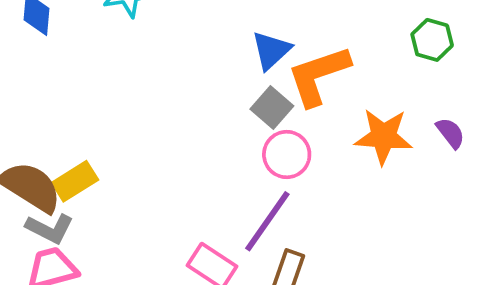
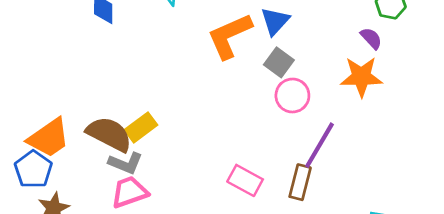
orange L-shape: (318, 75) -> (230, 36), moved
purple semicircle: (450, 133) -> (371, 38), moved
purple line: (267, 221) -> (320, 145), moved

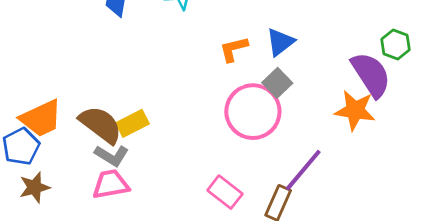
orange L-shape: (230, 36) -> (234, 49), size x0.6
purple semicircle: (371, 38) -> (371, 75), size x2.0
pink circle: (292, 95) -> (253, 112), moved, size x1.6

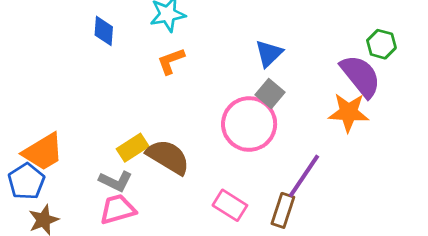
orange L-shape: (234, 49) -> (171, 61), moved
brown semicircle: (101, 125) -> (168, 157), moved

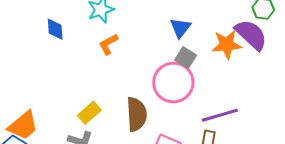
orange star: (349, 112) -> (227, 44), moved
brown semicircle: (168, 157) -> (137, 114), moved, turned 64
purple line: (304, 176) -> (220, 115), turned 48

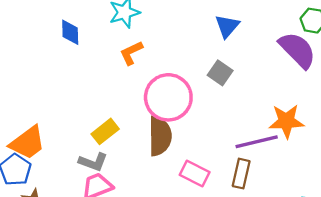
blue triangle: (180, 28) -> (227, 26), moved
orange star: (227, 44) -> (286, 121), moved
pink circle: (173, 83) -> (168, 97), moved

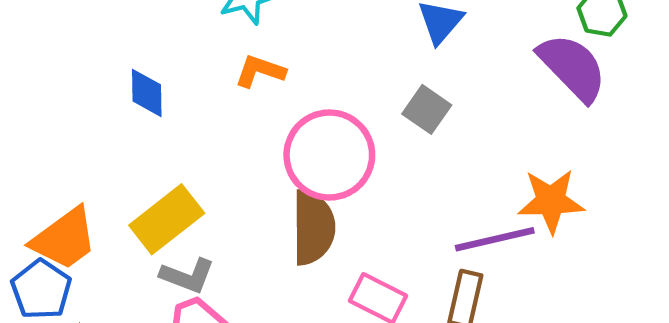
blue diamond: (70, 32) -> (147, 93), moved
orange L-shape: (131, 53) -> (260, 71), turned 44
yellow rectangle: (105, 131) -> (167, 219), moved, size x1.4

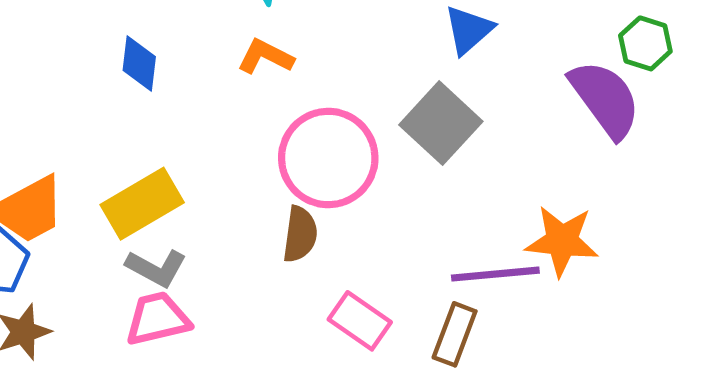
gray square: (427, 109) -> (441, 123), size x1.5
brown semicircle: (313, 227) -> (300, 234), size x0.7

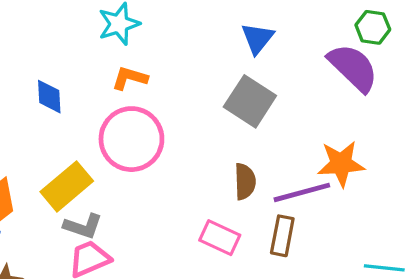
pink circle: (328, 158) -> (131, 139), moved
brown semicircle: (300, 234) -> (245, 181), moved

